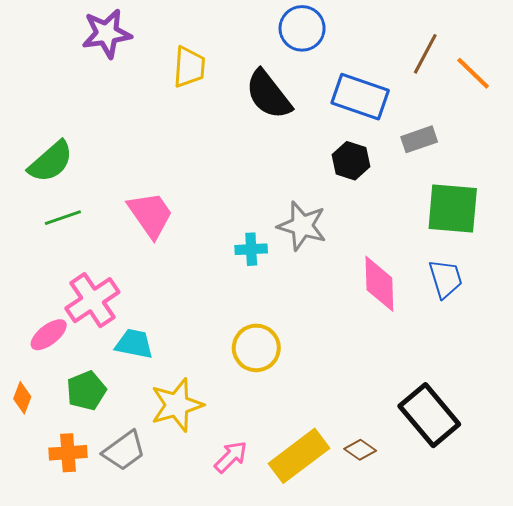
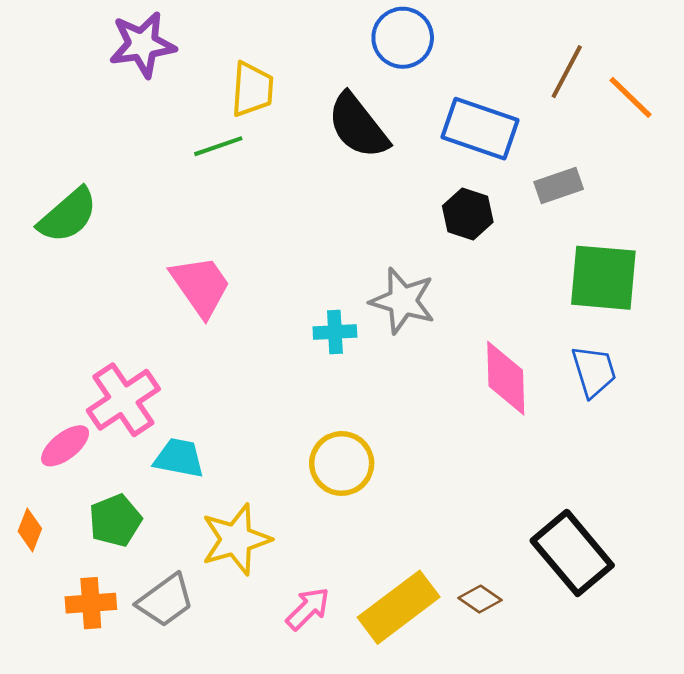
green line: (63, 218) -> (218, 146), moved

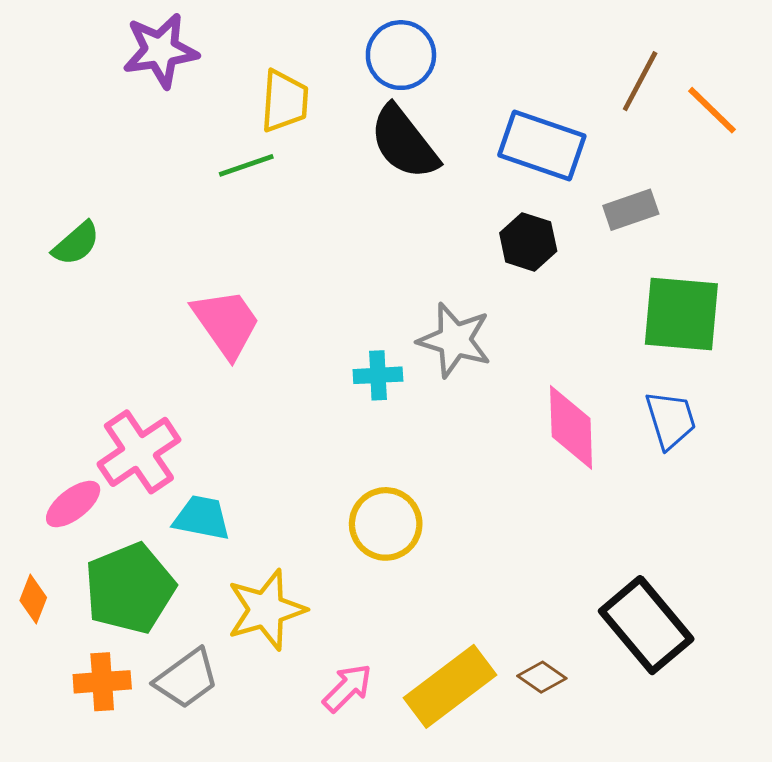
blue circle: (403, 38) -> (401, 55), moved
green semicircle: (68, 215) -> (76, 244), size x0.7
green pentagon: (115, 520) -> (130, 588), size x1.5

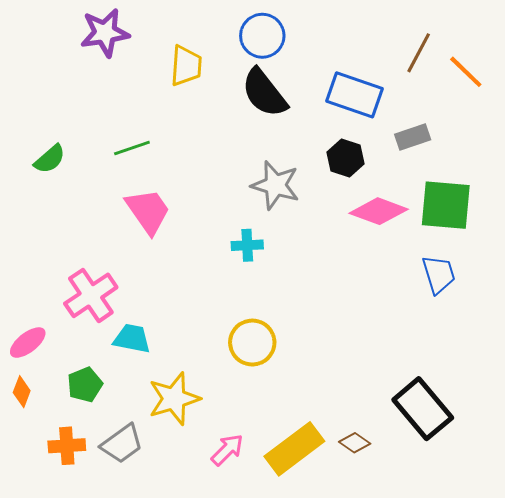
green line: (246, 165) -> (132, 148), moved
gray star: (455, 340) -> (275, 185), moved
pink diamond: (571, 427) -> (379, 211), moved, turned -68
pink ellipse: (73, 504) -> (28, 343), moved
green pentagon: (130, 588) -> (85, 385), size x0.6

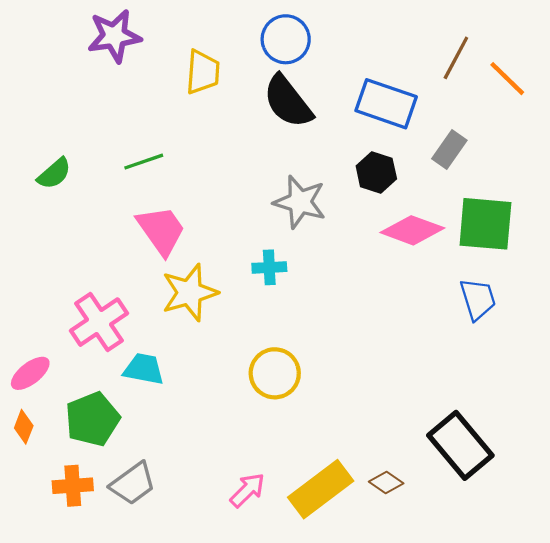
gray rectangle: (413, 137) -> (449, 150), turned -36
green pentagon: (85, 385) -> (92, 419), size x1.4
yellow star: (174, 399) -> (190, 293), moved

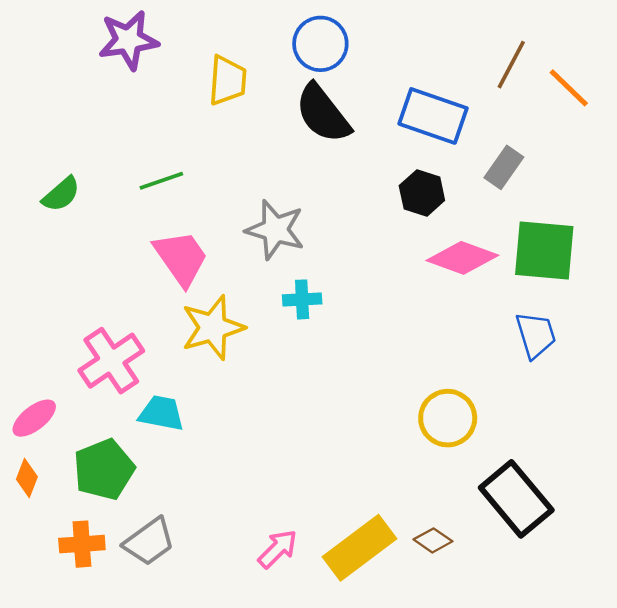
gray star: (300, 202) -> (275, 230), moved
yellow circle: (275, 373) -> (448, 418), moved

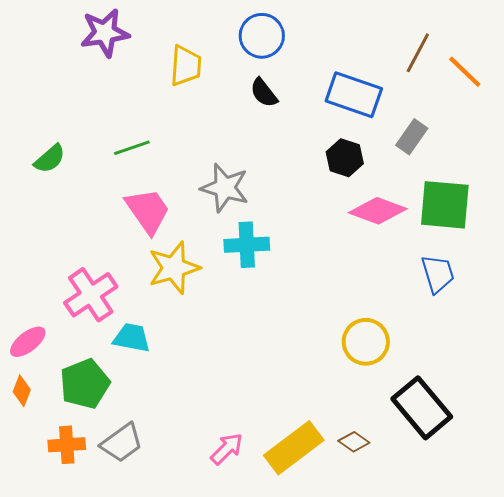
black semicircle: (323, 114) -> (264, 93), size x0.6
cyan cross: (302, 299) -> (247, 245), size x1.4

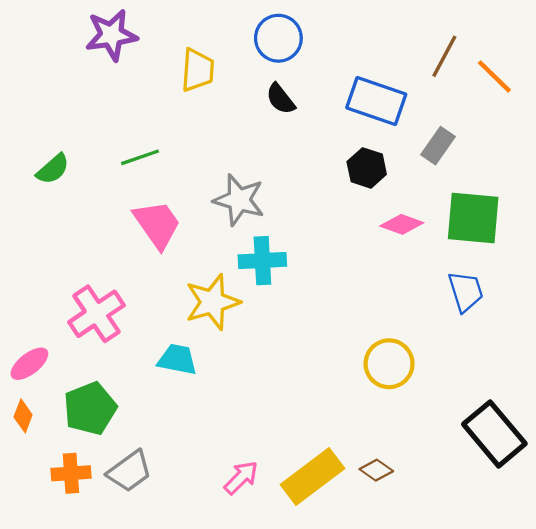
pink diamond: (378, 211) -> (402, 224), size x0.7
yellow star: (174, 268) -> (212, 302), moved
cyan trapezoid: (132, 338) -> (177, 359), moved
black rectangle: (422, 408) -> (494, 434), moved

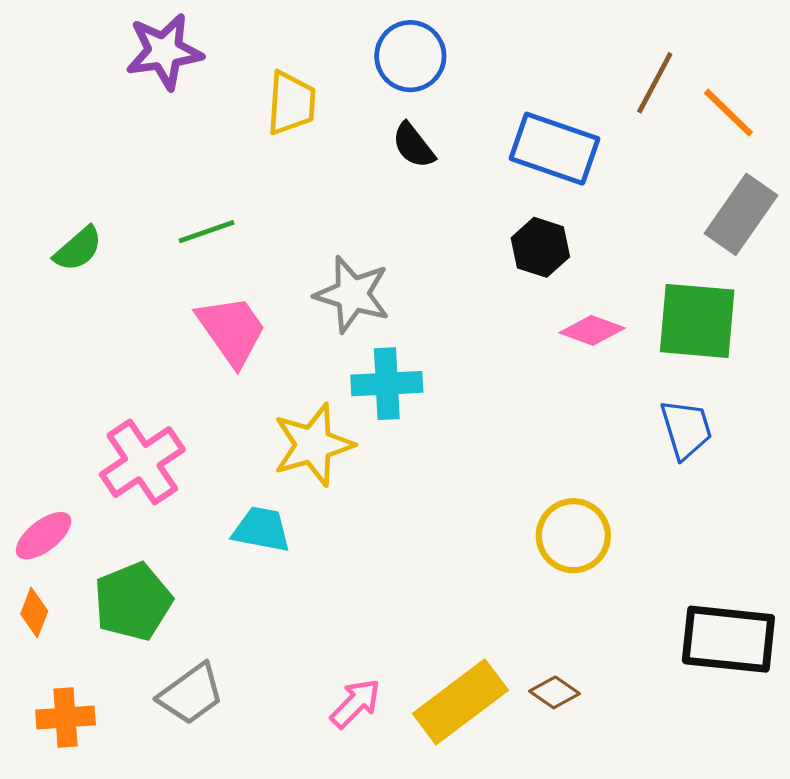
gray rectangle: (438, 146) -> (741, 214), moved, size x1.4
black rectangle: (494, 434) -> (728, 639), turned -44
orange cross: (71, 473) -> (66, 718), moved

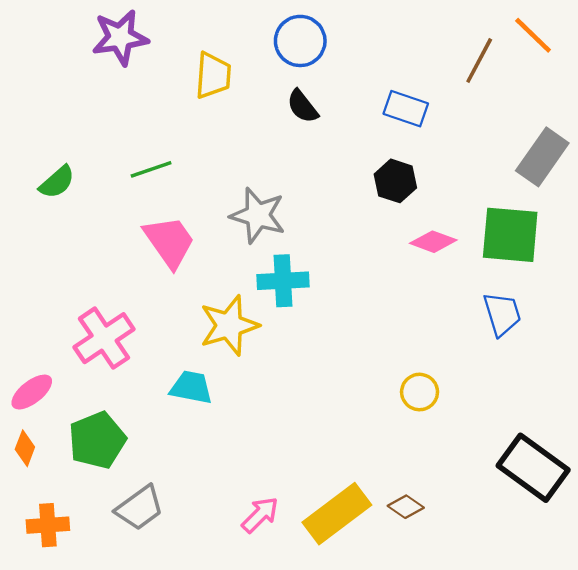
orange line: (728, 113) -> (533, 35), moved
blue rectangle: (555, 149) -> (406, 109), size x0.7
yellow circle: (573, 536) -> (420, 392), size x0.7
black rectangle: (728, 639) -> (533, 468), turned 30

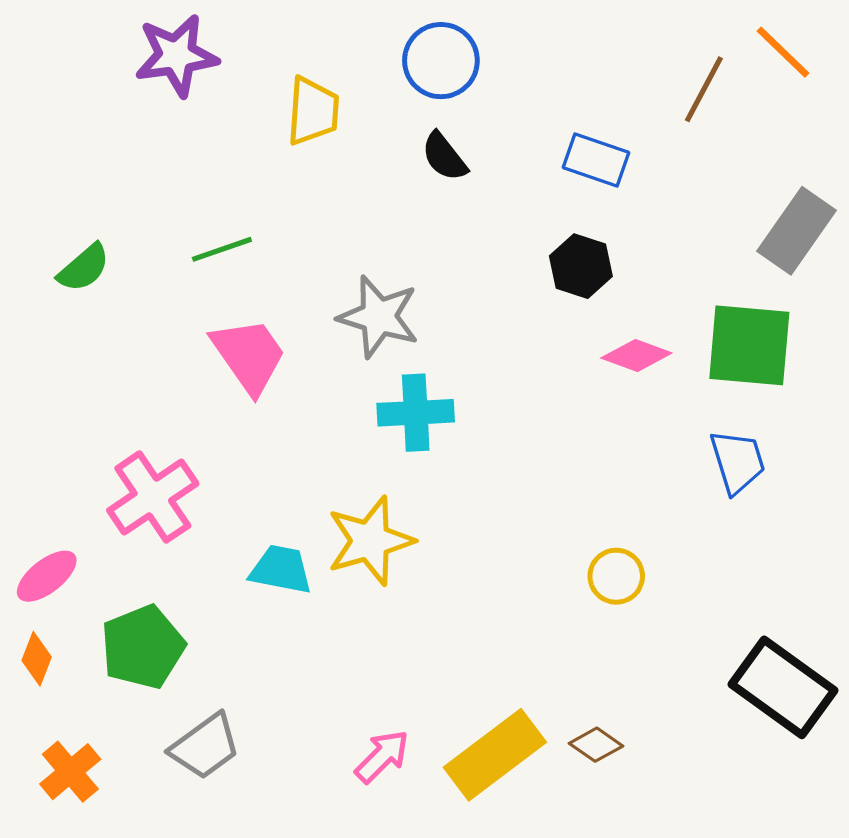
yellow star: (229, 325) -> (370, 541), moved
orange cross: (48, 525) -> (70, 772), turned -36

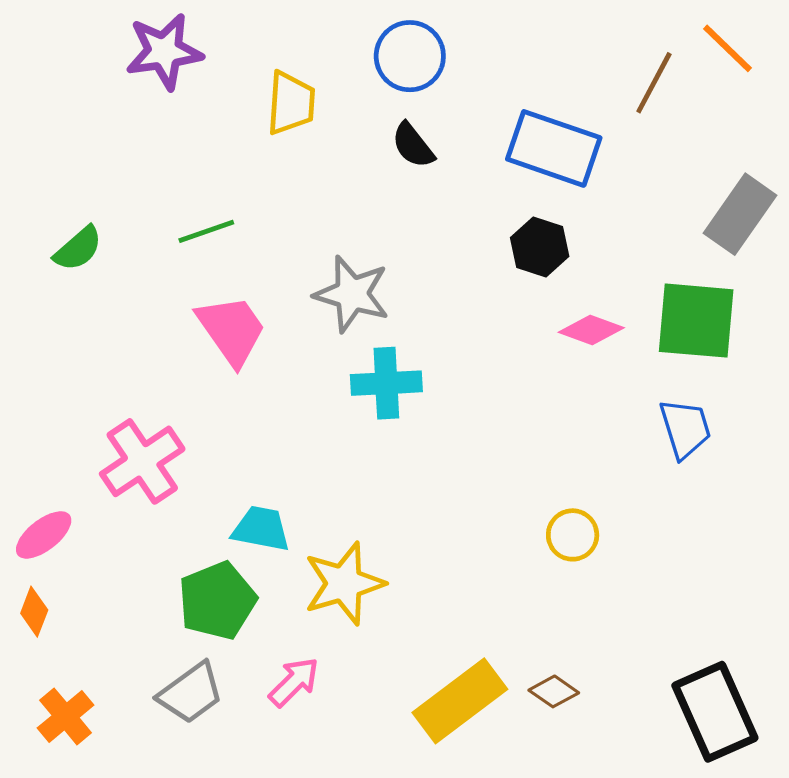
blue rectangle: (596, 160) -> (554, 148), size x1.5
yellow star: (370, 541) -> (344, 583), moved
green pentagon: (143, 647) -> (217, 601), moved
black rectangle: (783, 687) -> (715, 712), moved, turned 30
pink arrow: (382, 756) -> (294, 682), moved

